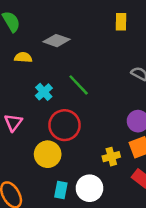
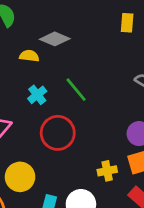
yellow semicircle: (23, 57) -> (29, 56), moved
yellow circle: (48, 154) -> (20, 177), moved

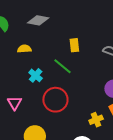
yellow rectangle: (127, 23) -> (74, 45), moved
gray diamond: (55, 39) -> (38, 20), moved

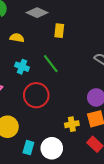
yellow rectangle: (74, 45) -> (59, 31), moved
cyan cross: (36, 75) -> (22, 67), turned -32

